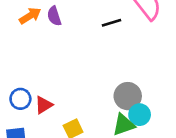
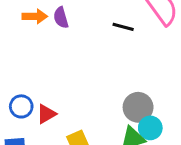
orange arrow: (30, 16) -> (35, 16), turned 30
black line: (112, 23) -> (123, 27), turned 30

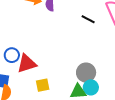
red triangle: (46, 114) -> (27, 63), size x1.5

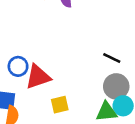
black line: (88, 19) -> (112, 58), moved

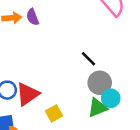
black line: (112, 58) -> (88, 59), turned 35

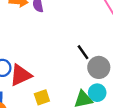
gray circle: (100, 83) -> (99, 67), moved

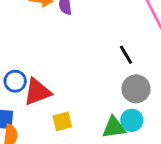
black line: (83, 52) -> (126, 55), moved

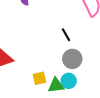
yellow square: (62, 121) -> (39, 78), moved

